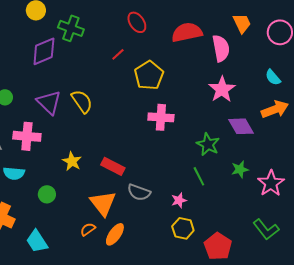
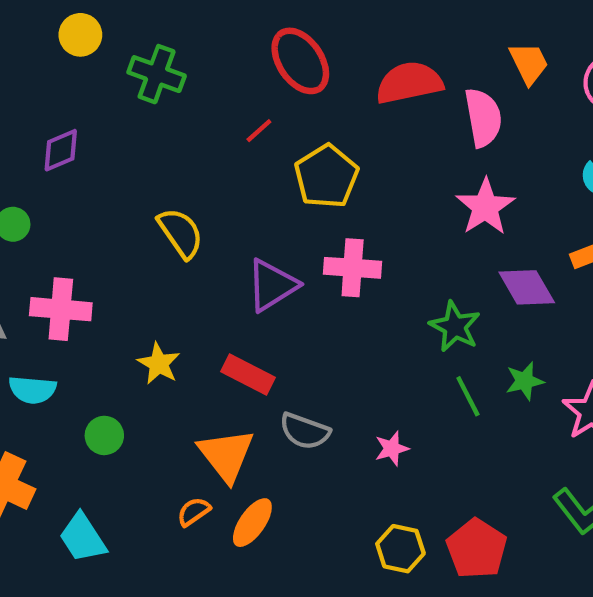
red ellipse: (137, 22) -> (300, 61), size x1.4
purple diamond: (44, 51) -> (61, 150), moved, size x0.7
purple triangle: (49, 102) -> (272, 285), moved, turned 44
green line: (199, 176) -> (468, 396), moved
yellow hexagon: (183, 228) -> (400, 549), moved

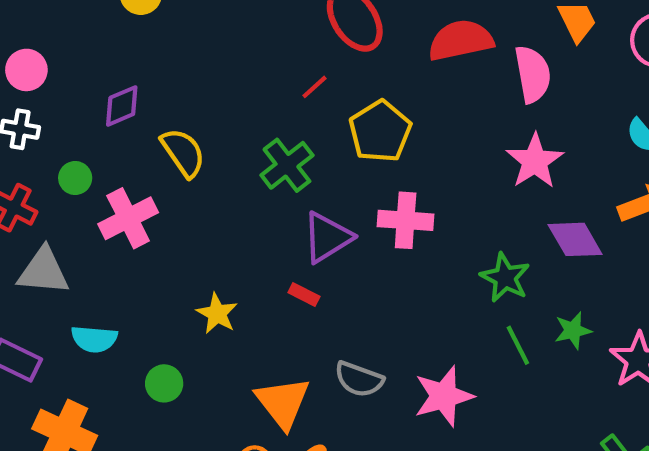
green cross: (157, 74) -> (287, 165), moved, turned 32
yellow semicircle: (181, 233) -> (183, 153), moved
pink cross: (61, 309) -> (128, 218), moved, turned -32
red rectangle: (248, 374) -> (304, 294), moved, size x0.6
pink star: (392, 449) -> (444, 396), size x1.8

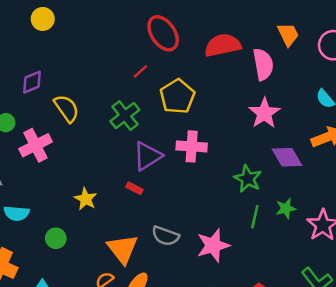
green line: (518, 345) -> (255, 217), turned 40

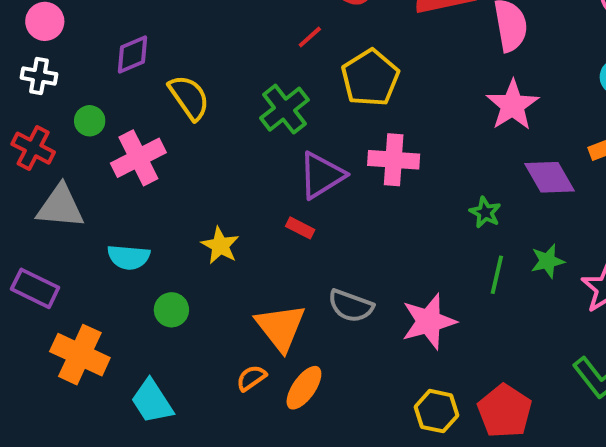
green star: (248, 179) -> (485, 212), size x0.7
cyan semicircle: (16, 213) -> (129, 257), moved

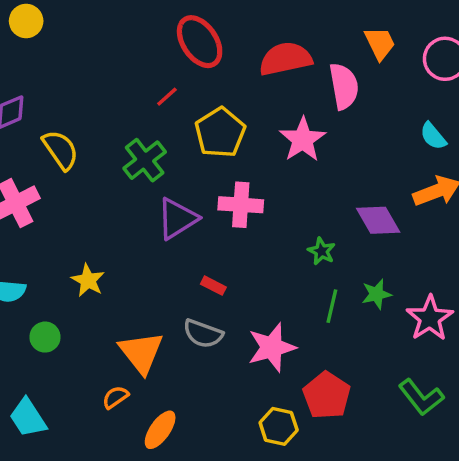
pink star: (512, 105) -> (303, 140), moved
red rectangle: (300, 228) -> (213, 286), moved
orange ellipse: (304, 388) -> (160, 430), moved
red pentagon: (505, 411) -> (327, 395), moved

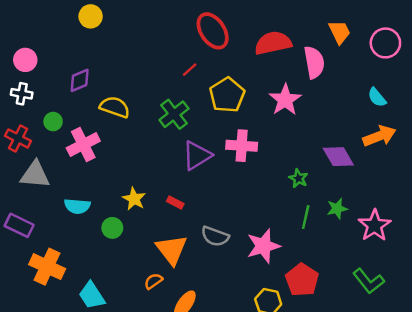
yellow semicircle: (60, 150) -> (115, 107), turned -36
red rectangle: (213, 286) -> (175, 203), moved
green circle: (45, 337) -> (112, 228), moved

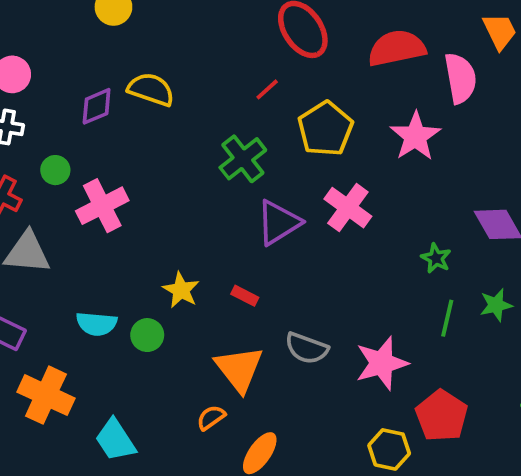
yellow semicircle: (115, 107) -> (151, 89), moved
pink cross: (242, 146) -> (348, 208), turned 32
cyan semicircle: (77, 206) -> (97, 324), moved

